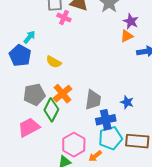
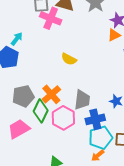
pink cross: (64, 17) -> (51, 18), size x1.5
yellow semicircle: (54, 62) -> (69, 59), moved
pink hexagon: (74, 145) -> (63, 118), moved
orange arrow: (95, 156) -> (98, 155), moved

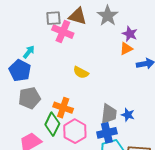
orange cross: (51, 94) -> (63, 108), turned -30
gray pentagon: (23, 96) -> (30, 98), moved
gray trapezoid: (82, 100) -> (109, 114), moved

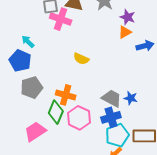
cyan arrow: (29, 52) -> (28, 42), turned -80
gray trapezoid: (109, 114) -> (112, 98), turned -65

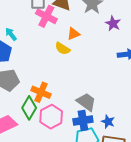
orange triangle: (125, 32) -> (73, 34), moved
yellow semicircle: (81, 59) -> (63, 49), moved
blue star: (131, 98) -> (108, 122), moved

